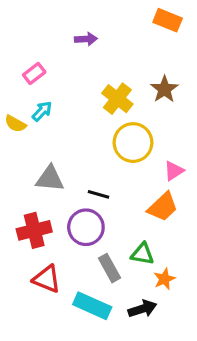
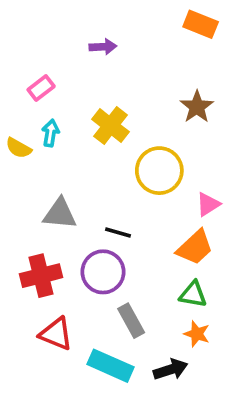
yellow cross: (117, 99) -> (110, 126), moved
cyan arrow: (42, 111) -> (50, 133), turned -35
green triangle: (142, 254) -> (193, 294), moved
orange star: (164, 279) -> (197, 334), turned -30

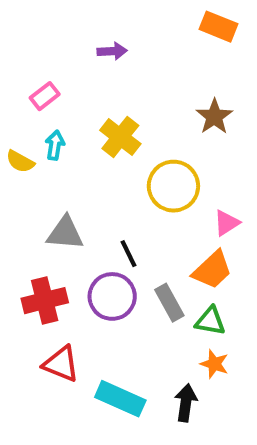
black line: (118, 232) -> (128, 254), turned 48
gray rectangle: (131, 321) -> (169, 303), moved
black arrow: (171, 369) -> (186, 403), turned -64

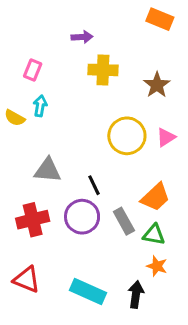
pink rectangle: (45, 96) -> (33, 70), turned -30
yellow cross: (120, 137) -> (103, 70), moved, turned -36
pink triangle: (227, 223) -> (166, 137), moved
red triangle: (61, 364) -> (27, 280), moved

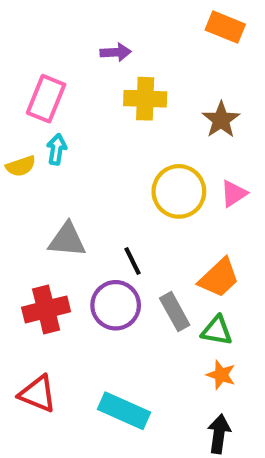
pink rectangle: (33, 70) -> (46, 99), size x1.5
yellow semicircle: (15, 118) -> (21, 166), turned -48
black arrow: (136, 294) -> (219, 434), moved

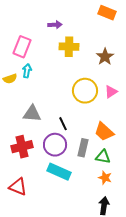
orange trapezoid: (219, 278) -> (104, 132), turned 85
gray rectangle: (175, 312) -> (83, 148), turned 42
cyan rectangle: (124, 411) -> (59, 172), moved

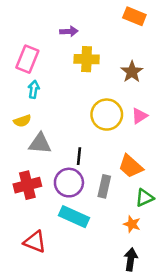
yellow semicircle: (10, 79) -> (22, 121), moved
black line: (63, 124) -> (79, 156), turned 32
green triangle: (103, 157) -> (145, 198), moved, turned -35
red triangle: (18, 187) -> (35, 242), moved

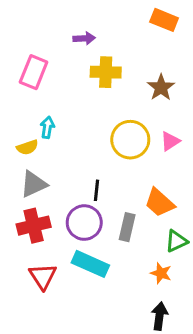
cyan arrow: (34, 89) -> (47, 127), moved
gray triangle: (40, 144) -> (34, 184), moved, turned -30
red triangle: (35, 242) -> (43, 276), moved, turned 35

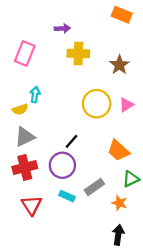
black line: (96, 190) -> (72, 141), turned 35
gray rectangle: (127, 227) -> (94, 187), moved, turned 42
cyan rectangle: (90, 264) -> (67, 196), size x0.6

